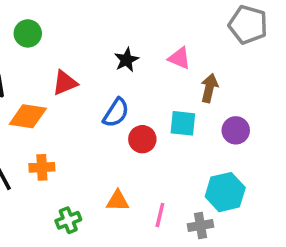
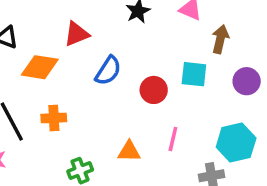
blue semicircle: (116, 113) -> (108, 71), moved
pink line: (160, 215) -> (173, 139), moved

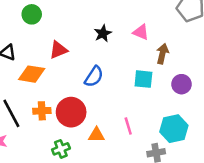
blue semicircle: (108, 71) -> (94, 77), moved
red circle: (154, 90) -> (71, 112), moved, size x1.5
pink line: (173, 139) -> (128, 126), turned -30

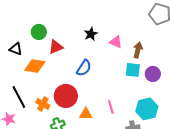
green circle: (32, 14) -> (39, 32), moved
pink triangle: (141, 32) -> (116, 42), moved
cyan square: (143, 79) -> (133, 70), moved
orange cross: (42, 111) -> (43, 104), moved, turned 32

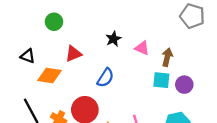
green circle: (39, 32) -> (54, 22), moved

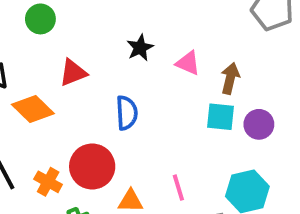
orange diamond: (49, 75) -> (33, 109), turned 35
blue semicircle: (105, 78) -> (127, 113), turned -36

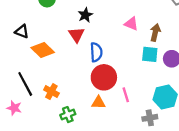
black star: (140, 48) -> (85, 15), moved
red triangle: (73, 73) -> (77, 35), moved, turned -42
red circle: (92, 166) -> (104, 77), moved

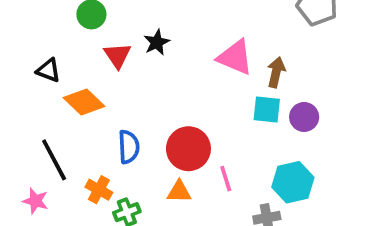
pink triangle: (131, 24) -> (235, 57), size x1.5
red triangle: (77, 35) -> (118, 55), moved
blue semicircle: (96, 52) -> (129, 147), moved
orange cross: (51, 92) -> (99, 190), moved

